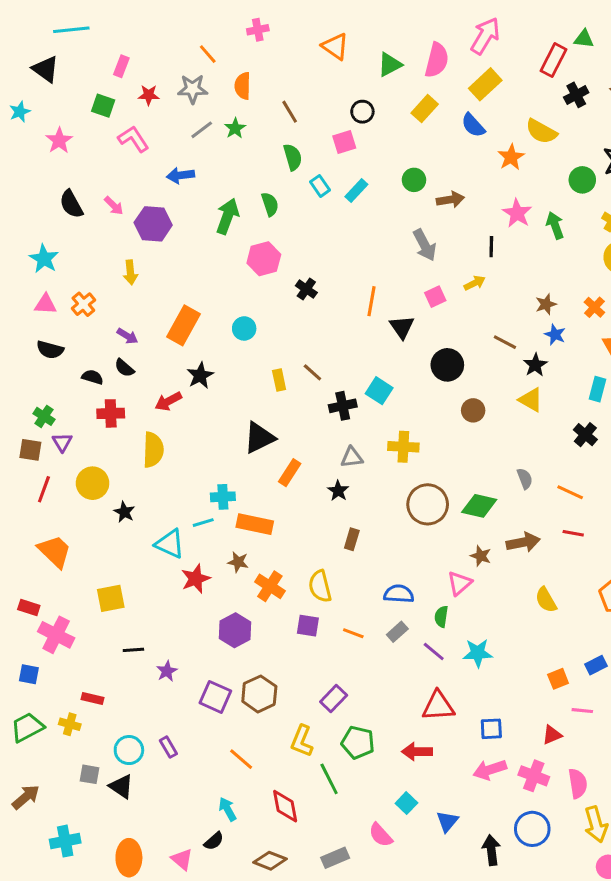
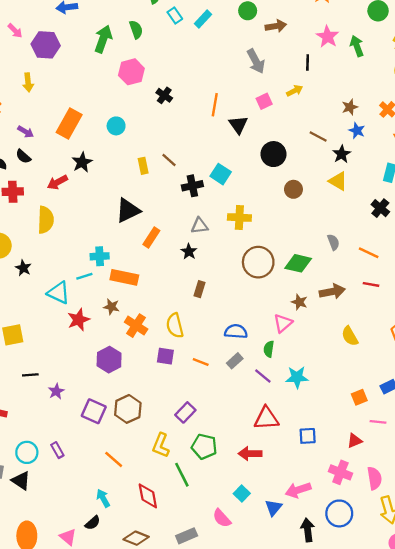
pink arrow: (490, 770) -> (298, 490), moved

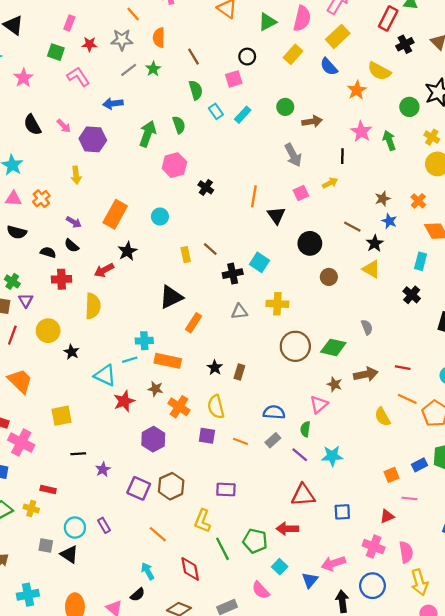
black star: (189, 252) -> (215, 368), moved
orange line: (369, 253) -> (407, 399), moved
purple rectangle: (185, 412) -> (226, 489), turned 48
green pentagon: (204, 447) -> (255, 541), moved

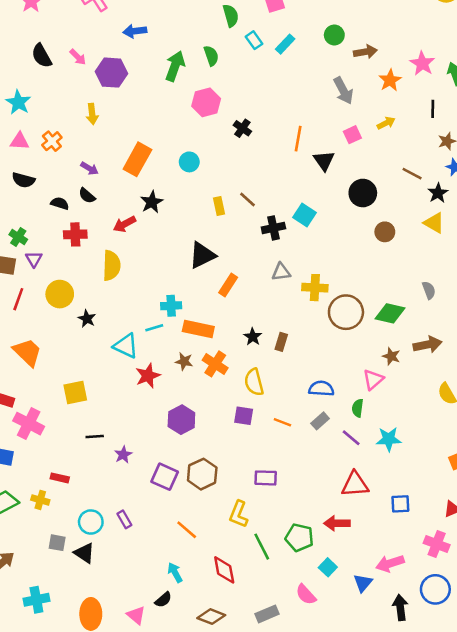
orange star: (357, 90) -> (390, 80), moved
black line: (342, 156) -> (433, 109), moved
yellow cross: (277, 304) -> (315, 288), moved
orange cross: (179, 407) -> (215, 364), moved

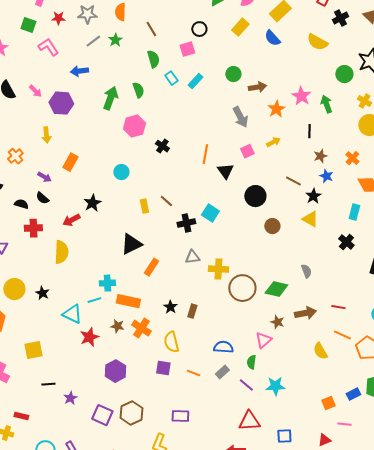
orange rectangle: (137, 159) -> (70, 162), moved, size x0.7
yellow circle: (60, 294) -> (14, 289), moved

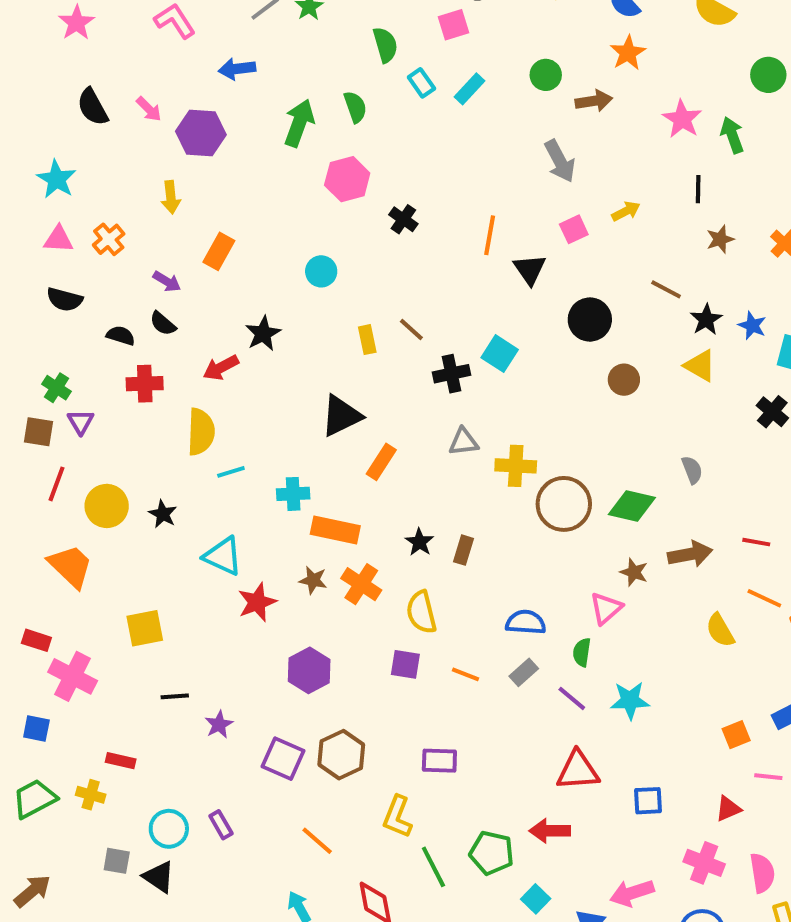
orange star: (276, 109) -> (628, 53), moved
blue star: (326, 176) -> (752, 326), moved
cyan line: (94, 300) -> (231, 472), moved

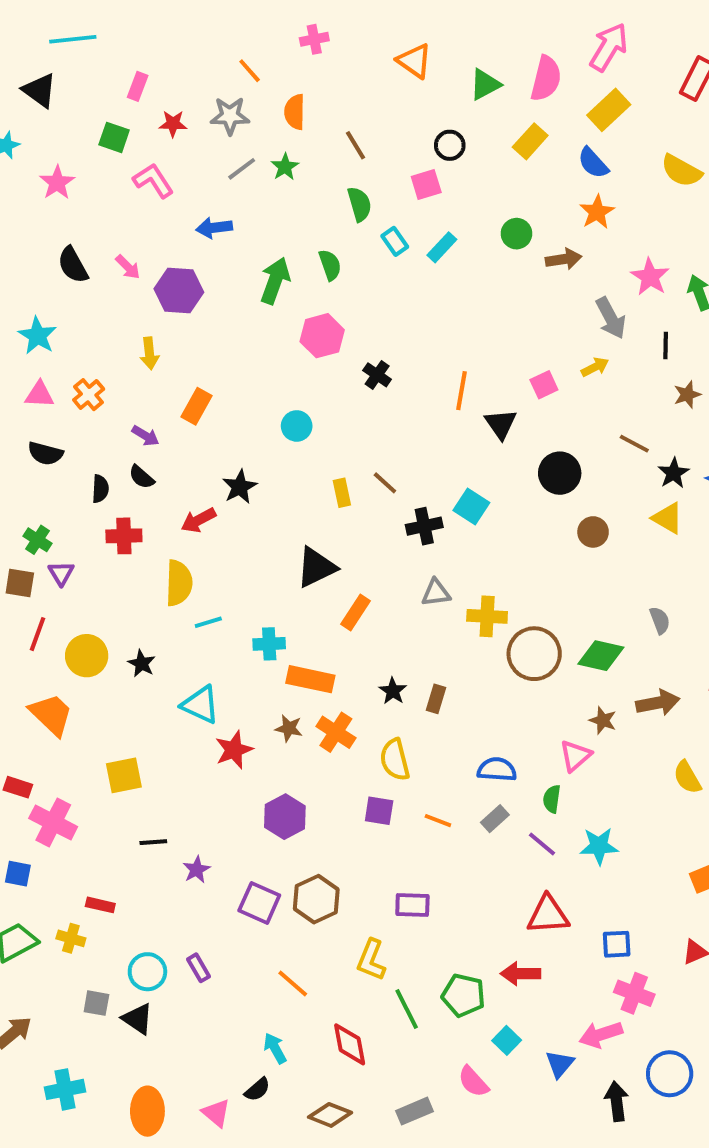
gray arrow: (560, 161) -> (611, 318), moved
black semicircle: (121, 336) -> (100, 489), turned 76
pink cross: (704, 863) -> (634, 993), moved

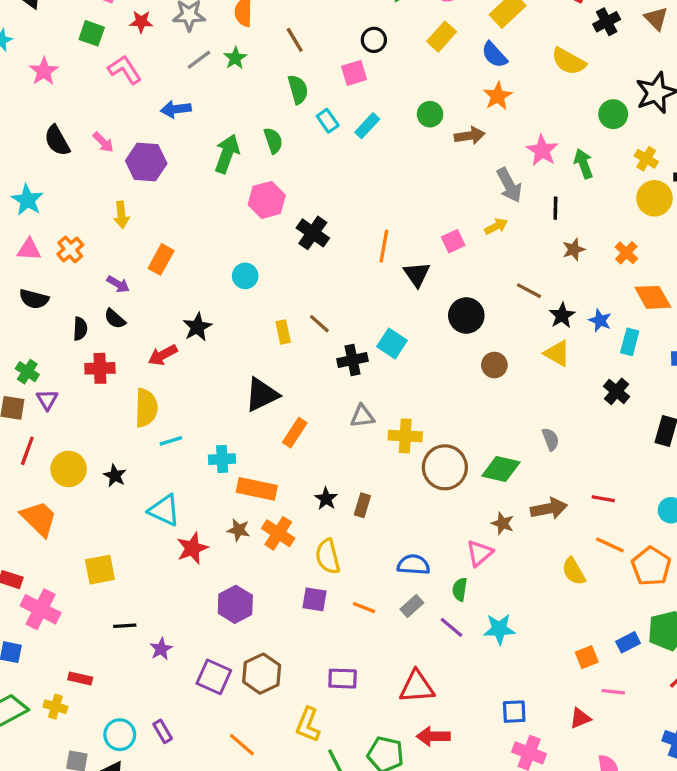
black cross: (377, 375) -> (313, 233), size x1.4
red triangle: (548, 915) -> (417, 687), moved

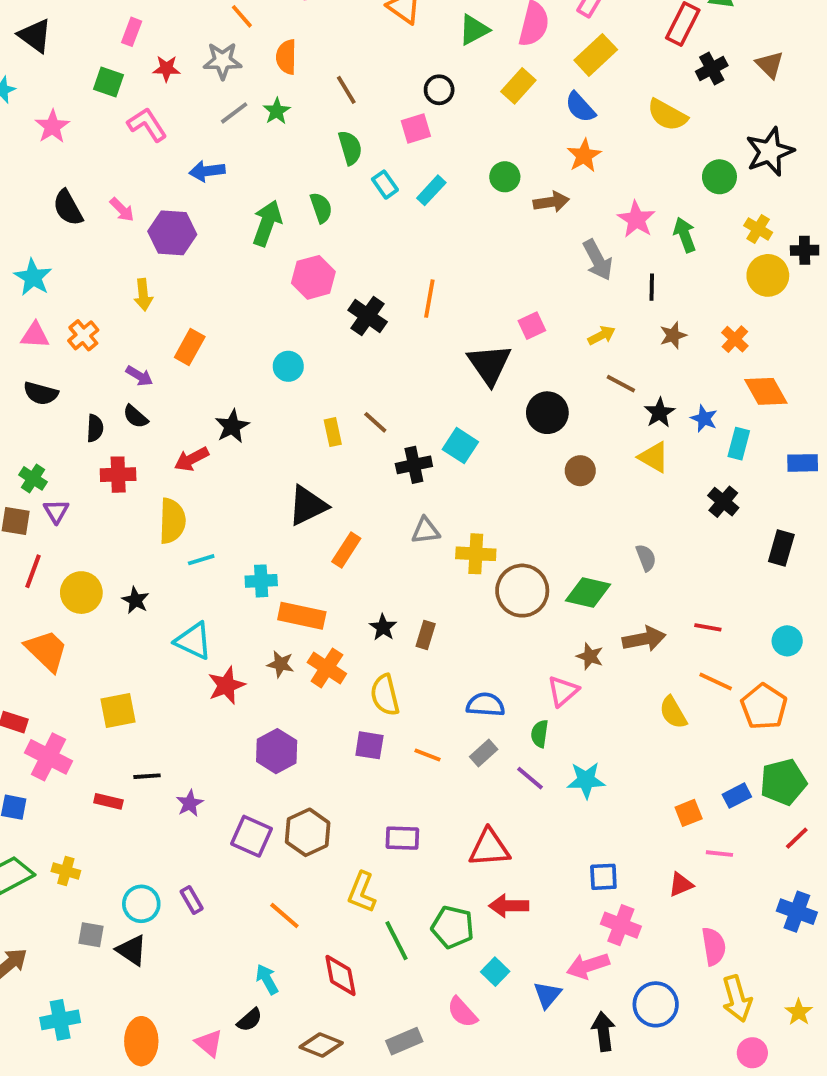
yellow arrow: (496, 226) -> (602, 335), moved
orange line: (384, 246) -> (429, 299), moved
black triangle: (417, 274) -> (489, 364), size x1.4
red rectangle: (80, 679) -> (108, 801), moved

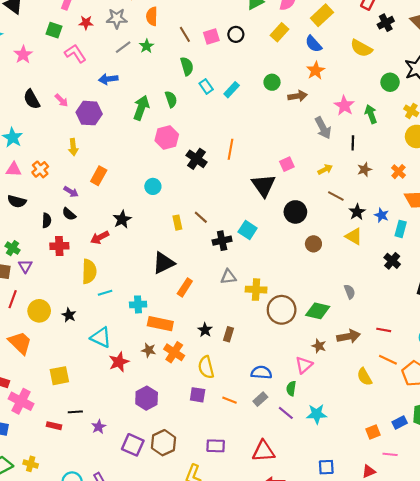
pink square: (416, 128) -> (211, 37), moved

